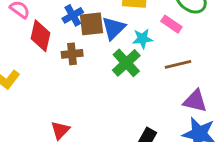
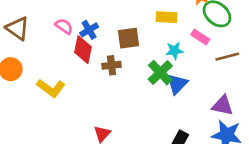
blue cross: (73, 15) -> (89, 30), moved
blue triangle: (113, 28) -> (177, 84), moved
brown line: (178, 64) -> (227, 57), moved

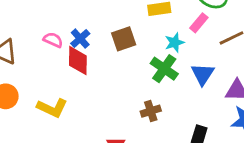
pink rectangle: (200, 37) -> (199, 23), turned -72
brown cross: (112, 65) -> (151, 111), moved
blue triangle: (177, 84) -> (203, 74), moved

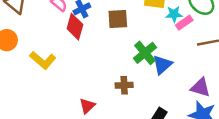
cyan star: (175, 42) -> (174, 14), moved
blue triangle: (203, 74) -> (162, 65), moved

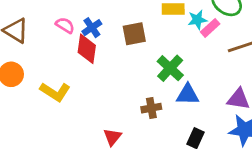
blue triangle: (162, 65) -> (188, 95), moved, turned 50

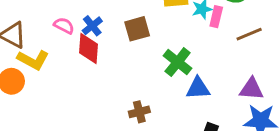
pink rectangle: (210, 28) -> (216, 17), turned -30
yellow L-shape: (55, 92) -> (33, 60), moved
brown cross: (151, 108) -> (139, 112), moved

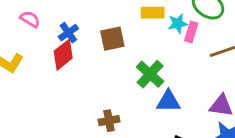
pink semicircle: (64, 26) -> (30, 19), moved
red diamond: (89, 48) -> (63, 55), turned 44

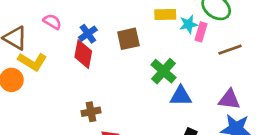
red diamond: (63, 55) -> (83, 54), turned -40
brown cross: (109, 121) -> (91, 112), moved

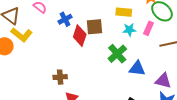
cyan star: (189, 24) -> (129, 30), moved
red diamond: (83, 54) -> (80, 36), moved
blue triangle: (181, 96) -> (137, 68), moved

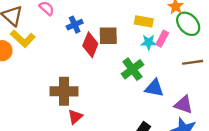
pink rectangle: (149, 28) -> (162, 39), moved
brown cross: (60, 77) -> (64, 91), size x1.6

